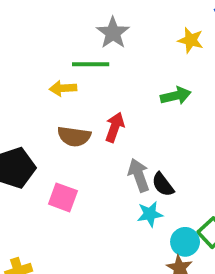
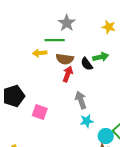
brown semicircle: (74, 136) -> (65, 59), moved
black semicircle: (163, 184) -> (87, 64), moved

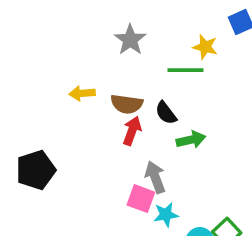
green line: (55, 40) -> (186, 70), moved
green arrow: (101, 57) -> (191, 140), moved
pink square: (40, 112) -> (141, 199), moved

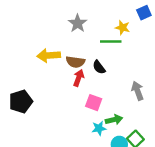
yellow arrow: (82, 93) -> (49, 55), size x1.5
green arrow: (191, 140) -> (114, 120), moved
gray arrow: (155, 177) -> (138, 91), moved
pink square: (141, 199) -> (94, 103), moved

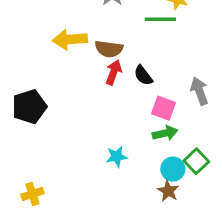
black semicircle: (99, 67) -> (143, 75), moved
pink square: (94, 103) -> (164, 108), moved
cyan star: (99, 128) -> (117, 157), moved

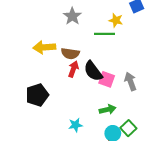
black semicircle: (143, 75) -> (93, 71), size x1.5
black pentagon: (29, 107) -> (37, 95), moved
pink square: (164, 108) -> (107, 79), moved

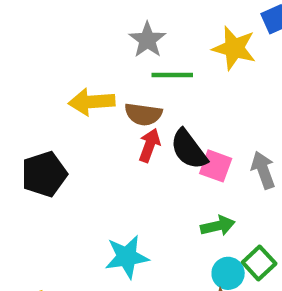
yellow star: (116, 20) -> (234, 48), size x1.5
green line: (104, 34) -> (172, 75), moved
black pentagon: (37, 95) -> (44, 174), moved
cyan star: (75, 125) -> (127, 257), moved, size x1.5

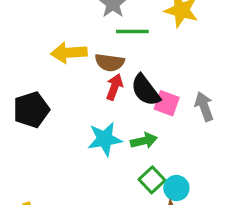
green arrow: (218, 226) -> (144, 141), moved
cyan star: (127, 257) -> (105, 139), moved
green square: (259, 263) -> (152, 180), moved

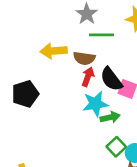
cyan star: (105, 139) -> (95, 104), moved

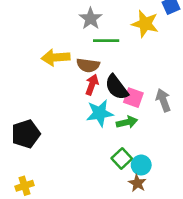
black pentagon: (25, 94) -> (26, 134), moved
green arrow: (110, 117) -> (127, 122), moved

